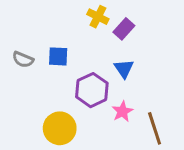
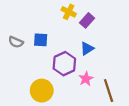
blue triangle: (124, 69) -> (87, 49), turned 32

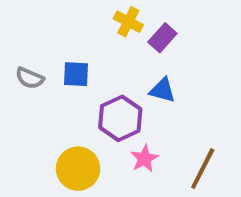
blue triangle: (87, 49) -> (162, 90), turned 48
pink star: (86, 79) -> (144, 159), moved
brown line: (109, 91) -> (203, 169), turned 45

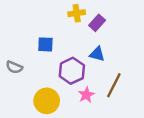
yellow cross: (128, 22) -> (77, 13), turned -35
gray semicircle: (30, 78) -> (14, 67), moved
brown line: (203, 169) -> (114, 85), moved

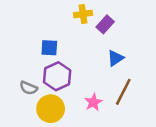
blue triangle: (97, 54) -> (115, 58), moved, turned -49
gray semicircle: (14, 67) -> (29, 88), moved
purple hexagon: (72, 71) -> (57, 76), moved

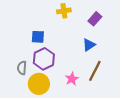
purple rectangle: (105, 24) -> (95, 19), moved
gray semicircle: (29, 88) -> (22, 68), turned 72

